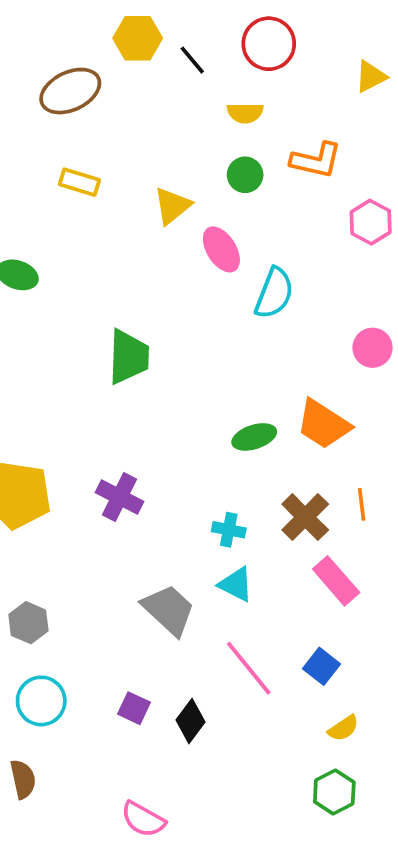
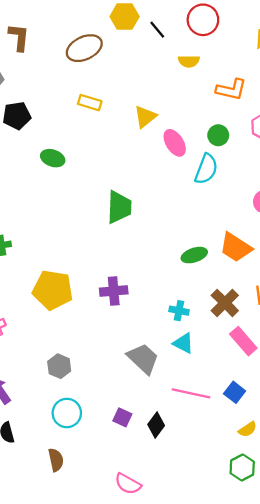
green circle: (245, 175) -> (218, 135), moved
purple cross: (119, 497) -> (114, 291), turned -32
pink line: (249, 668) -> (191, 393), turned -39

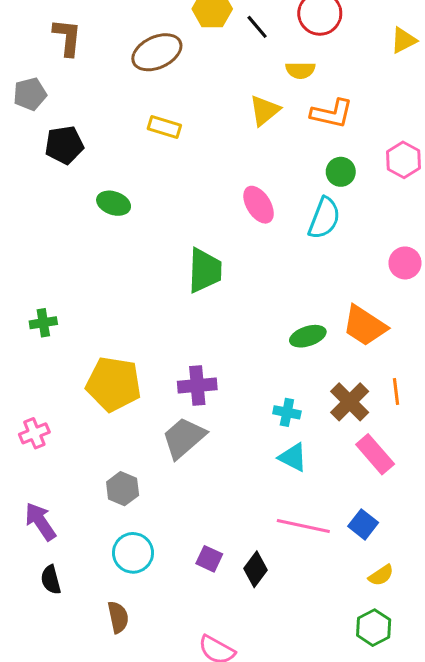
orange L-shape: (231, 90) -> (332, 114), moved
yellow triangle: (145, 117) -> (265, 111), moved
pink ellipse: (175, 143) -> (259, 205), moved
gray trapezoid: (143, 359) -> (184, 438), moved, turned -84

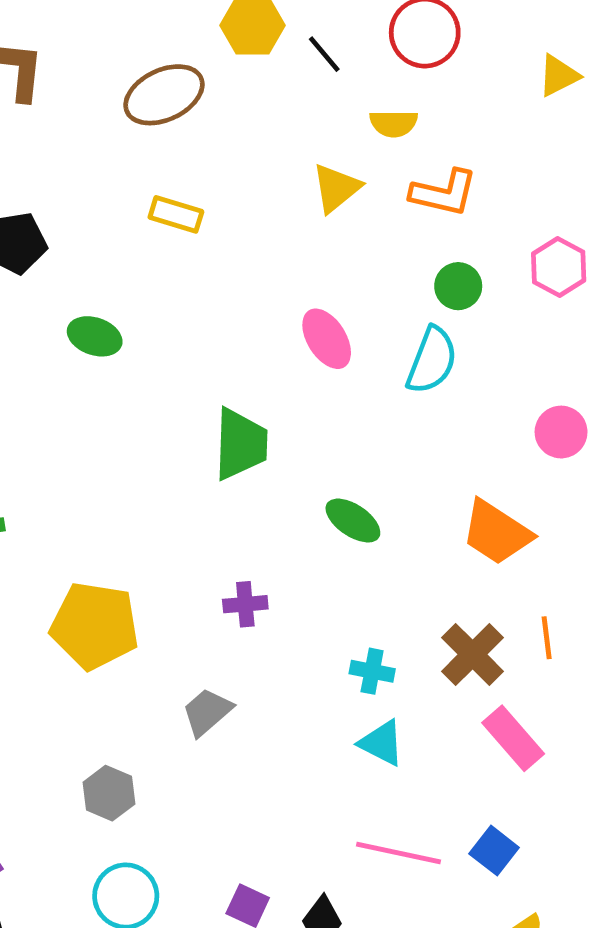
green ellipse: (308, 336) -> (353, 521), moved, turned 52
purple cross: (197, 386) -> (245, 604), moved, size x0.7
gray trapezoid: (184, 438) -> (207, 712), size x0.7

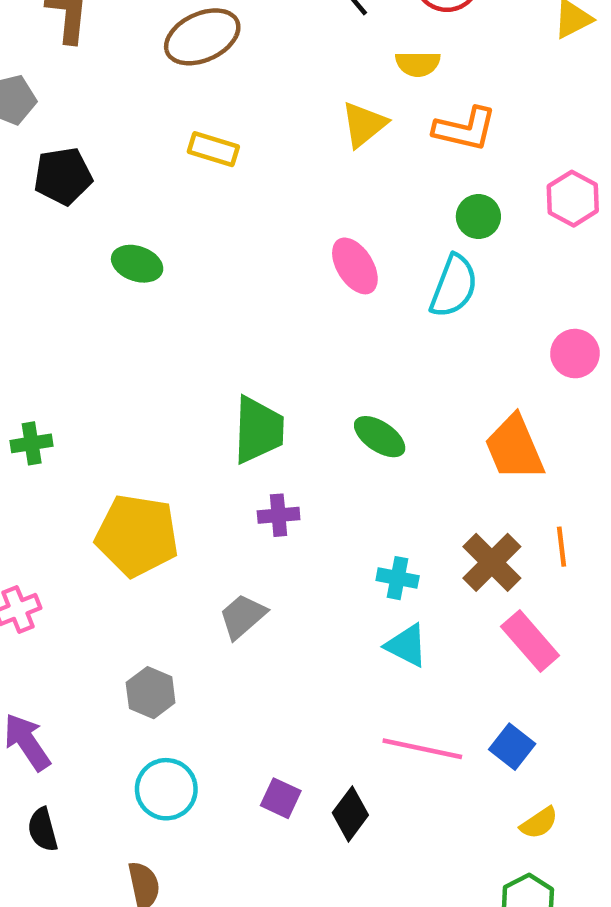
green trapezoid: (241, 444) -> (258, 430), moved
orange trapezoid: (496, 532) -> (514, 448), turned 34

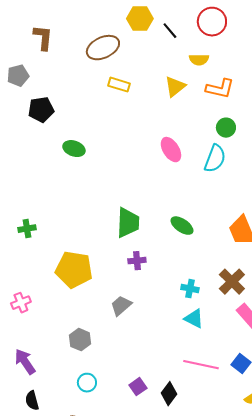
yellow rectangle: (213, 149) -> (119, 85), moved
cyan circle: (166, 789) -> (87, 383), size x0.7
purple square: (281, 798) -> (138, 387), turned 30

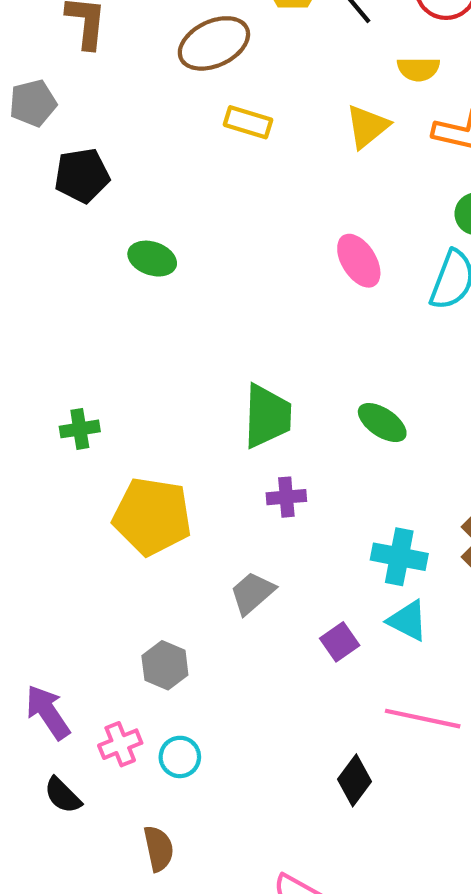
green cross: (27, 229) -> (80, 429), moved
cyan cross: (190, 289) -> (399, 557), size x1.4
pink cross: (21, 303) -> (120, 744), moved
purple square: (138, 387) -> (340, 642), moved
black semicircle: (32, 401) -> (63, 795), turned -30

